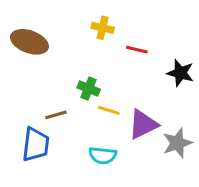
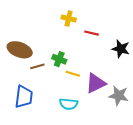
brown ellipse: (29, 42) -> (20, 50), moved
brown line: (56, 115) -> (37, 66), moved
gray star: (177, 143) -> (119, 96), turned 30

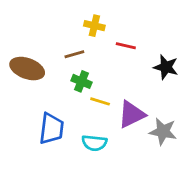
brown line: (37, 66) -> (74, 54), moved
blue trapezoid: (24, 97) -> (51, 129), moved

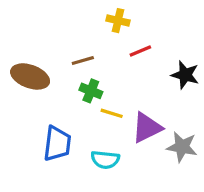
yellow cross: (94, 26) -> (118, 21), moved
red line: (126, 46) -> (140, 51), turned -36

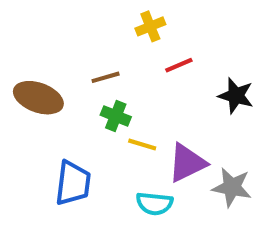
yellow cross: (118, 21) -> (150, 26), turned -35
cyan semicircle: (105, 160) -> (154, 204), moved

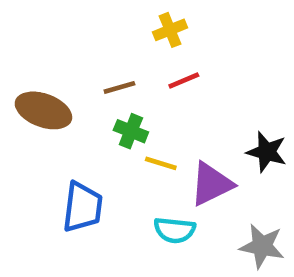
red line: (179, 65) -> (184, 81), moved
black star: (236, 96) -> (267, 152), moved
gray star: (232, 187) -> (262, 246), moved

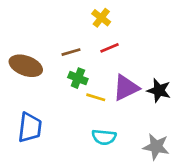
yellow cross: (170, 30) -> (101, 18), turned -30
purple triangle: (211, 184) -> (126, 88), moved
blue trapezoid: (83, 207) -> (30, 128), moved

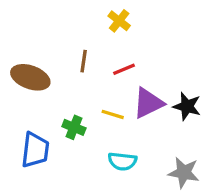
red line: (109, 48) -> (124, 69), moved
brown line: (71, 52) -> (84, 61), turned -66
green cross: (78, 78) -> (74, 127), moved

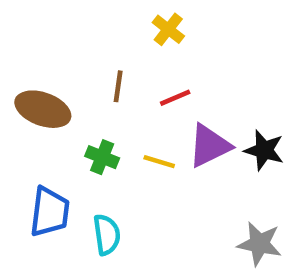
green cross: (74, 127) -> (102, 157), moved
cyan semicircle: (122, 161) -> (107, 235), moved, turned -104

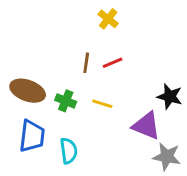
brown line: (118, 86) -> (86, 63), moved
brown ellipse: (43, 109) -> (28, 91), moved
purple triangle: (209, 146) -> (146, 126), moved, turned 48

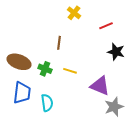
red line: (113, 63) -> (106, 26), moved
black star: (170, 96) -> (116, 52), moved
gray star: (167, 157) -> (114, 107), turned -30

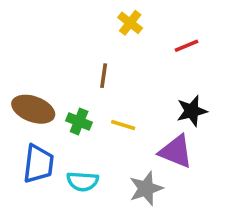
black star: (116, 52) -> (192, 111), moved, turned -30
cyan semicircle: (47, 103) -> (83, 181), turned 102
gray star: (114, 107) -> (146, 188), moved

